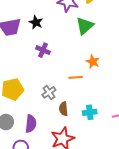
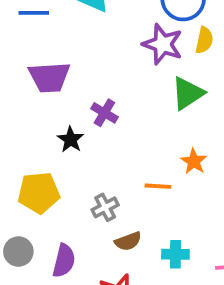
black star: (36, 22) -> (71, 139), moved
purple cross: (43, 50) -> (104, 113), moved
brown semicircle: (64, 109) -> (128, 241), turned -112

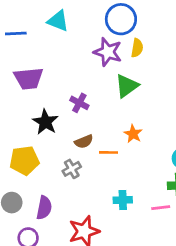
purple cross: (104, 113) -> (79, 103), moved
black star: (71, 139) -> (45, 122), size x1.4
brown semicircle: (128, 241) -> (84, 142), moved

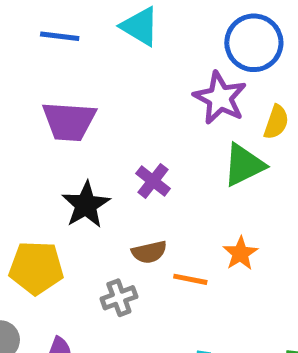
yellow semicircle: (137, 48) -> (276, 122), moved

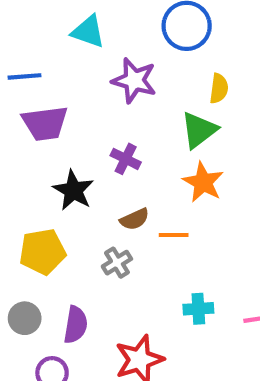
blue line: (60, 36) -> (25, 76), moved
purple star: (220, 98) -> (134, 80), moved
orange star: (240, 253) -> (203, 182), moved, size x1.4

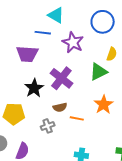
blue line: (25, 76) -> (43, 33), moved
purple cross: (126, 159) -> (61, 78), size x1.6
orange star: (203, 182) -> (104, 105), moved

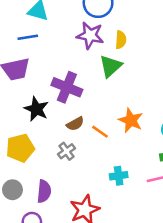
purple star: (73, 42) -> (90, 35), moved
orange star: (104, 105) -> (131, 120), moved
orange line: (77, 118) -> (100, 132), turned 40

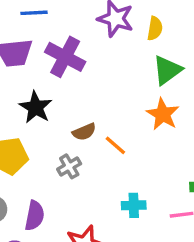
green triangle: (111, 66) -> (167, 70), moved
purple cross: (67, 87) -> (65, 57), moved
orange star: (131, 120) -> (163, 114), moved

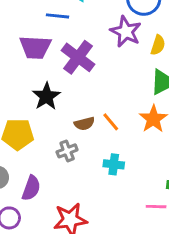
orange line: (115, 145) -> (111, 122), moved
cyan cross: (134, 205) -> (114, 164), moved

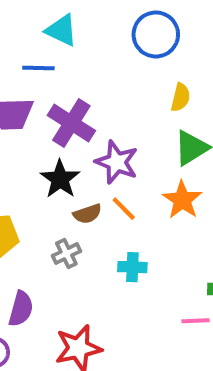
purple star: (126, 32) -> (117, 162), moved
black star: (46, 96) -> (60, 179), moved

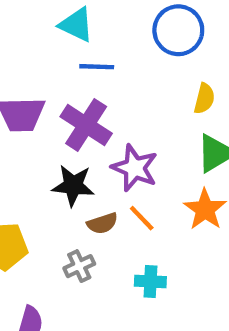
blue line: (38, 68) -> (97, 67), moved
black star: (60, 179) -> (73, 185), turned -30

